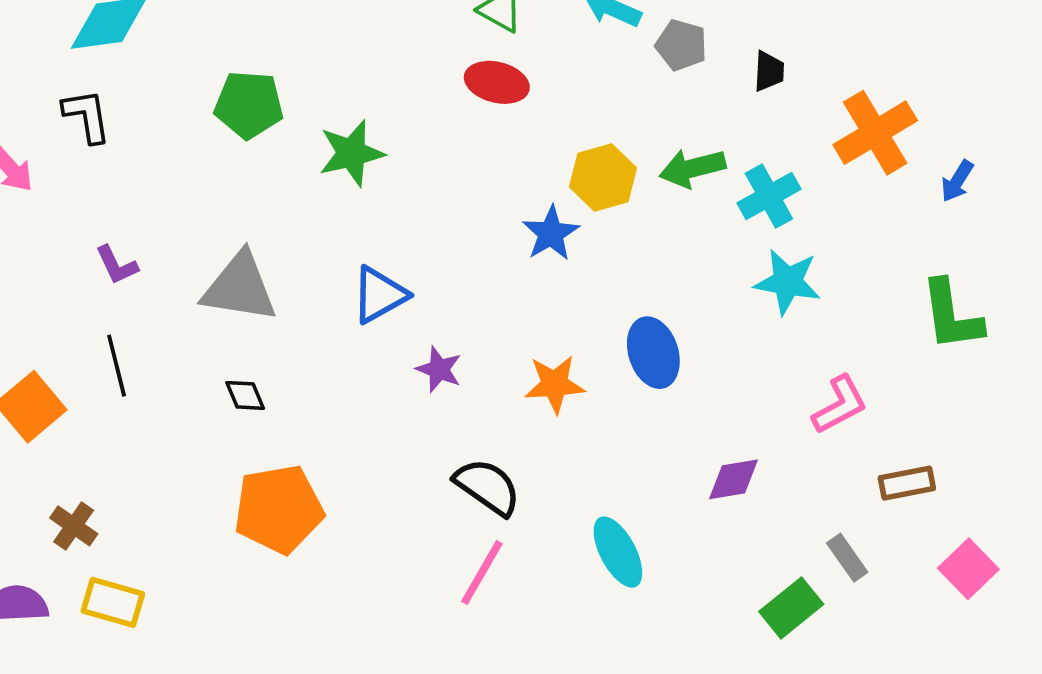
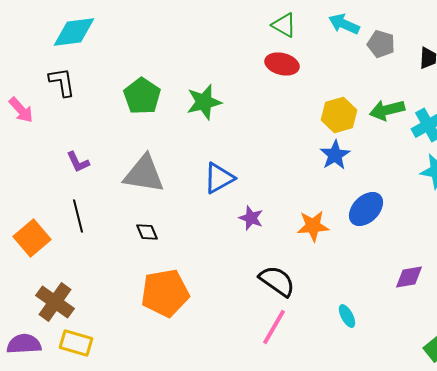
green pentagon: (249, 105) -> (142, 96), moved, turned 30
blue star: (551, 233) -> (335, 155), moved
blue ellipse: (653, 353) -> (366, 209), turned 63
brown cross: (74, 526) -> (55, 302), size x1.5
cyan ellipse: (618, 552) -> (347, 316), size x0.6

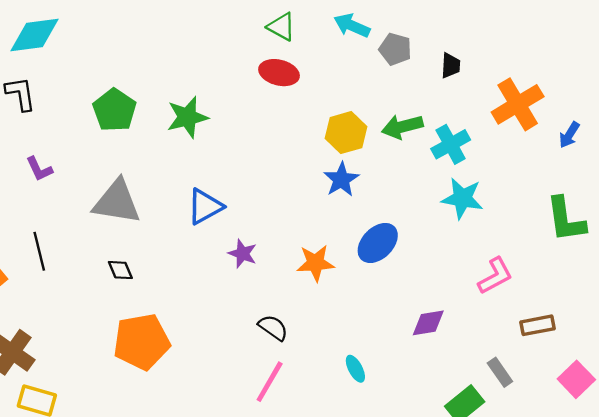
purple L-shape: (78, 162) -> (39, 169), moved
black semicircle: (277, 281) -> (273, 328), size x0.7

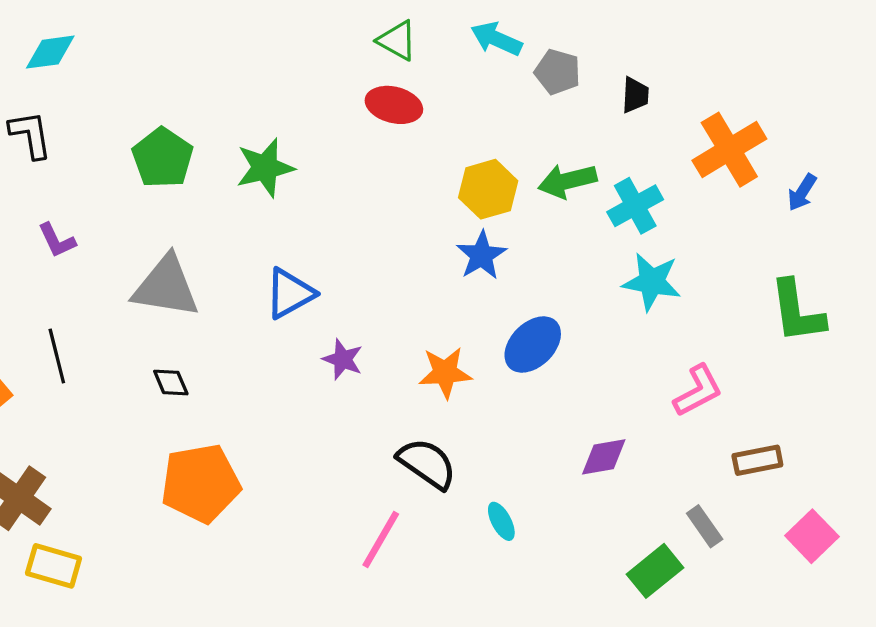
cyan diamond: (35, 35) -> (50, 52), size x0.7
black semicircle: (273, 328) -> (427, 463), moved, size x1.4

